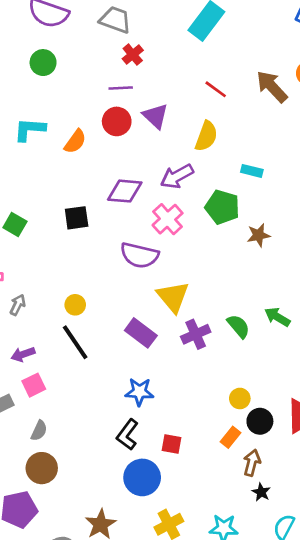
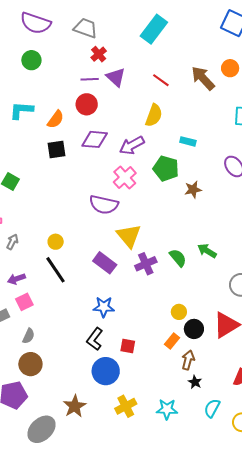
purple triangle: (155, 116) -> (116, 77), moved
purple diamond: (125, 191) -> (95, 139), moved
black square: (77, 218) -> (57, 149), moved

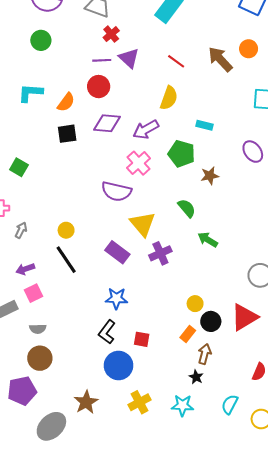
green arrow: (207, 251) -> (208, 240), moved
green semicircle: (178, 258) -> (187, 208), moved
gray semicircle: (28, 336) -> (38, 329), turned 63
black star: (195, 382) -> (196, 377), moved

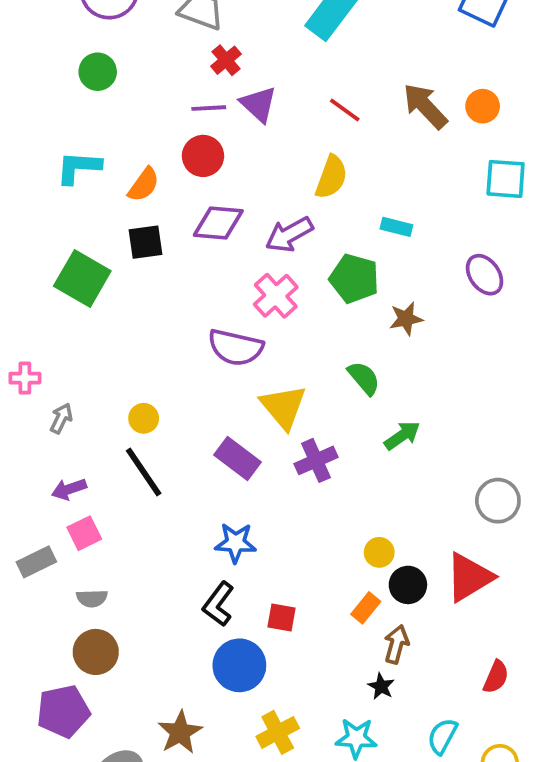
orange circle: (249, 49) -> (483, 106), moved
green square: (19, 167) -> (82, 279), moved, size x1.6
green arrow: (208, 240) -> (402, 436), turned 114

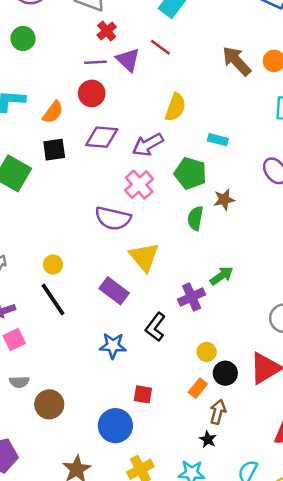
red line: (345, 110) -> (160, 47), moved
green semicircle: (364, 378) -> (195, 218), moved, turned -130
purple cross: (316, 460) -> (192, 297), moved
black L-shape: (218, 604) -> (155, 327), moved
brown circle: (96, 652) -> (49, 404), moved

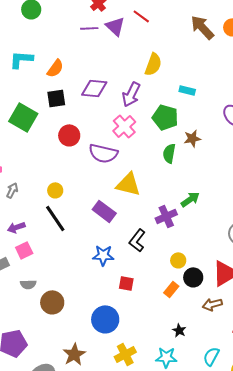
red circle: (92, 93) -> (69, 135), moved
purple arrow: (148, 145) -> (131, 94), turned -35
yellow triangle: (144, 257) -> (128, 184), turned -36
red square: (143, 394) -> (126, 283), moved
brown arrow: (218, 412) -> (212, 304), moved, turned -120

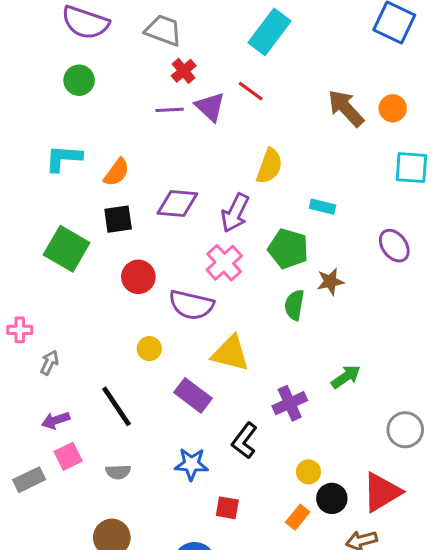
yellow circle: (55, 190) -> (149, 349), moved
green arrow: (190, 199) -> (346, 377), moved
gray semicircle: (28, 284) -> (118, 472), moved

